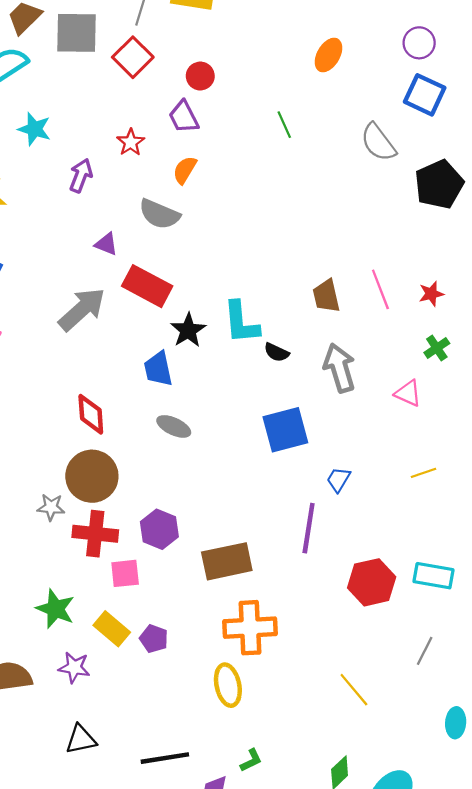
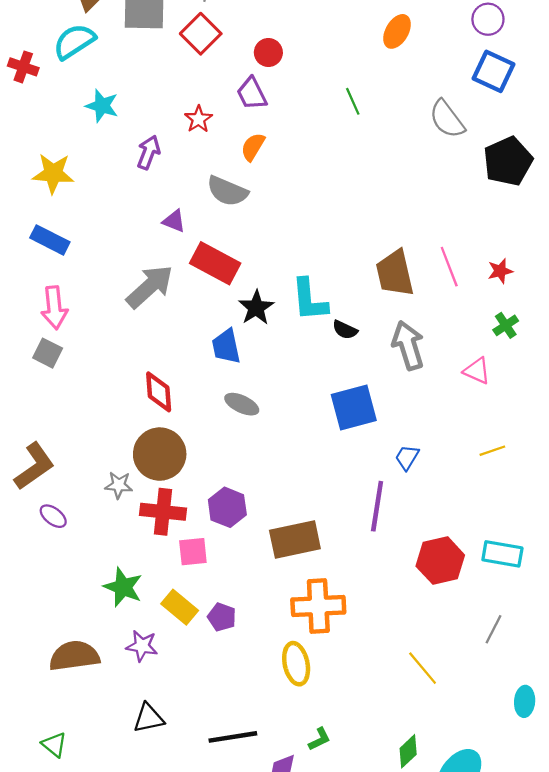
brown trapezoid: (326, 296) -> (395, 273), size x1.4

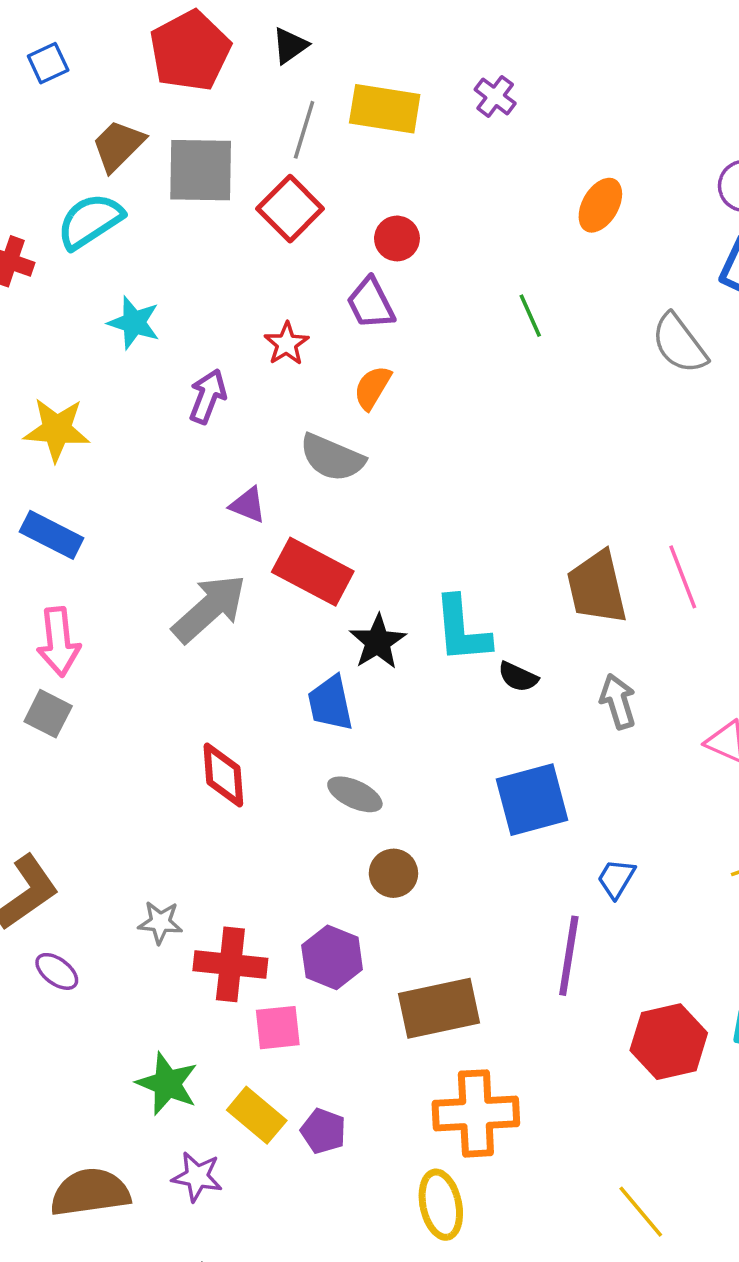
gray arrow: (408, 345) -> (618, 701), size x0.7
brown circle: (160, 454) -> (393, 873), moved, size x0.6

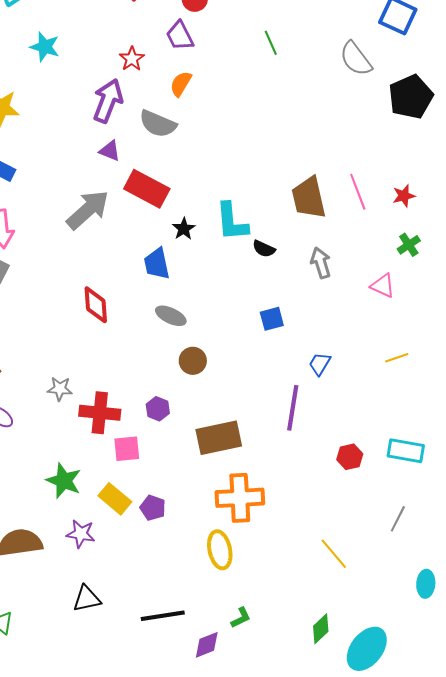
purple arrow: (208, 396) -> (108, 101), moved, size x1.4
black star: (378, 642) -> (184, 229), size x0.7
blue square: (532, 800) -> (272, 319), size x0.6
purple hexagon: (332, 957) -> (158, 409), size x0.7
red hexagon: (669, 1042) -> (350, 457), size x0.6

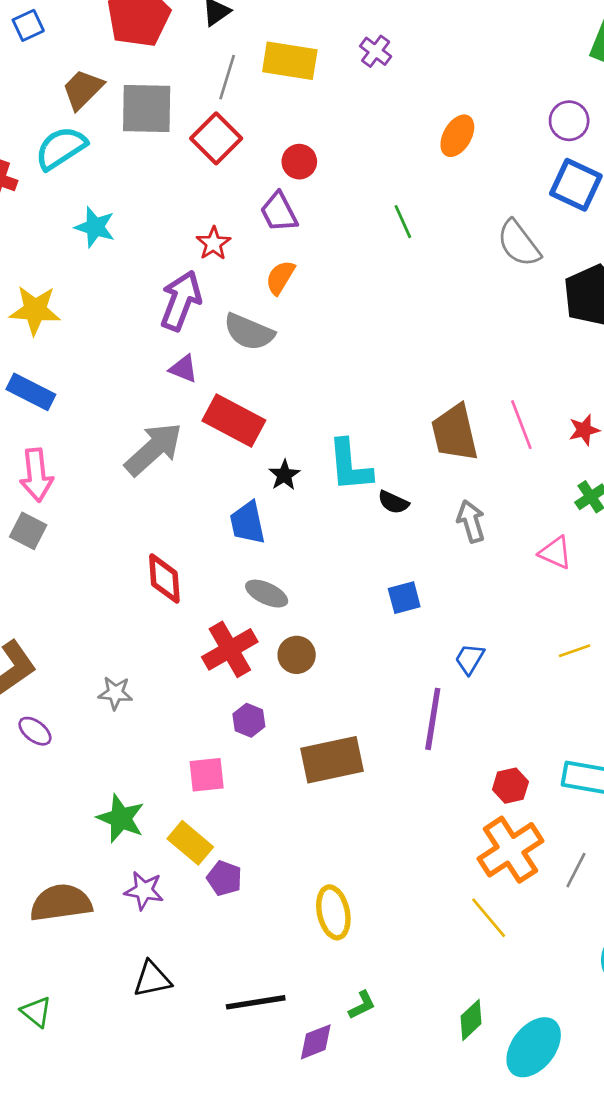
red cross: (100, 413) -> (230, 649), moved, turned -36
orange cross: (240, 498) -> (510, 850), moved, turned -30
purple pentagon: (153, 508) -> (224, 878), moved

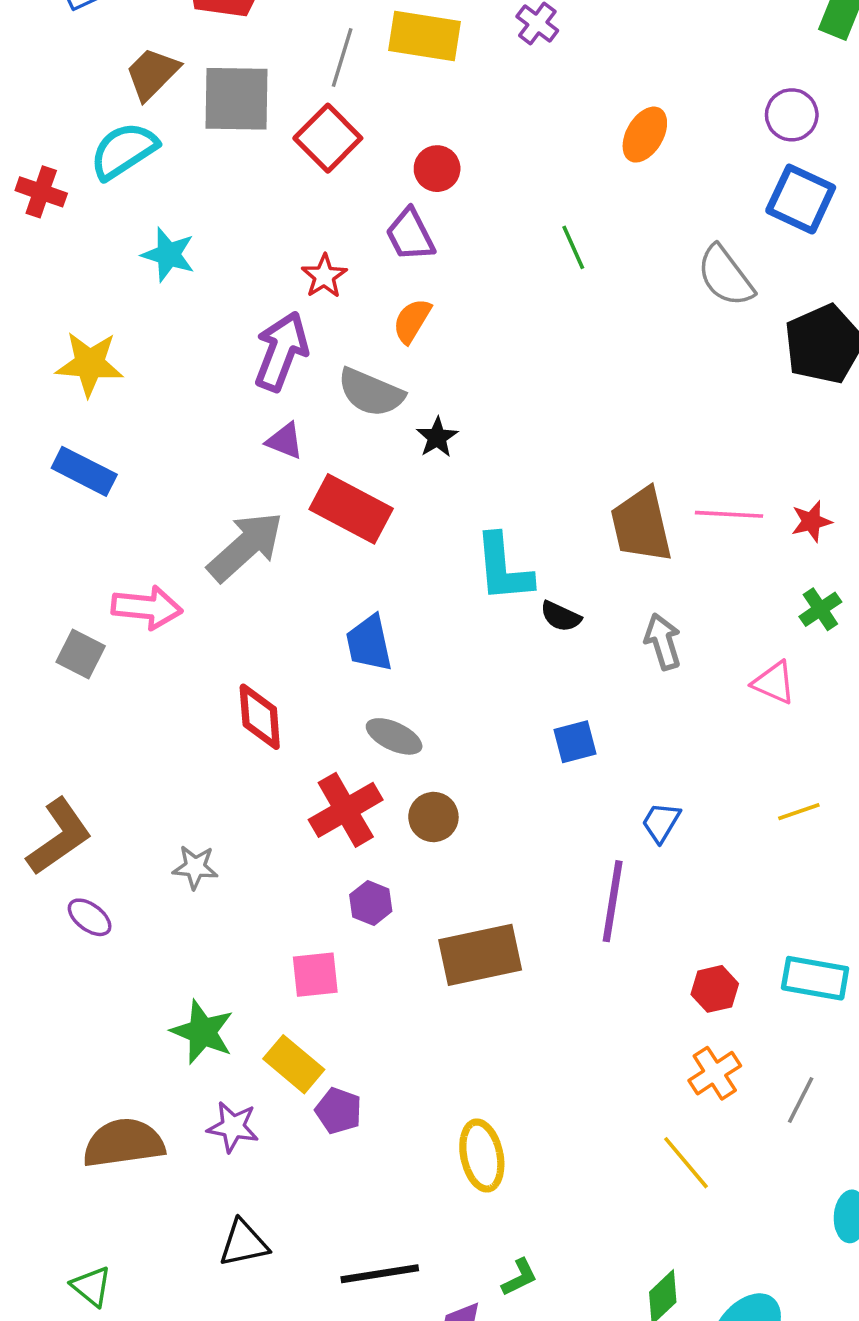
pink line: (521, 425) -> (729, 514), turned -66
pink arrow: (36, 475) -> (147, 607), moved, turned -78
black star: (284, 475) -> (437, 437), moved
orange cross: (510, 850) -> (715, 1073), size x0.6

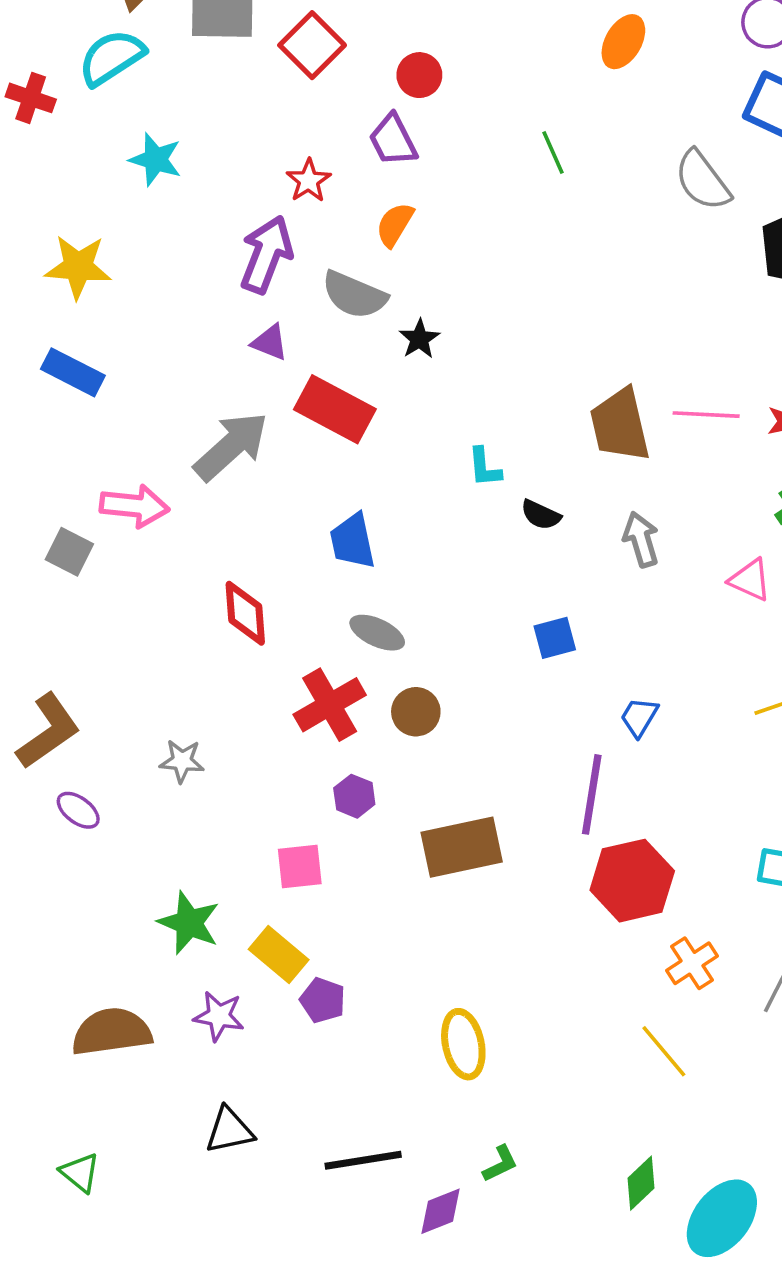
cyan L-shape: (503, 568) -> (484, 467), size x0.6
red hexagon: (715, 989) -> (632, 881), moved, size x1.8

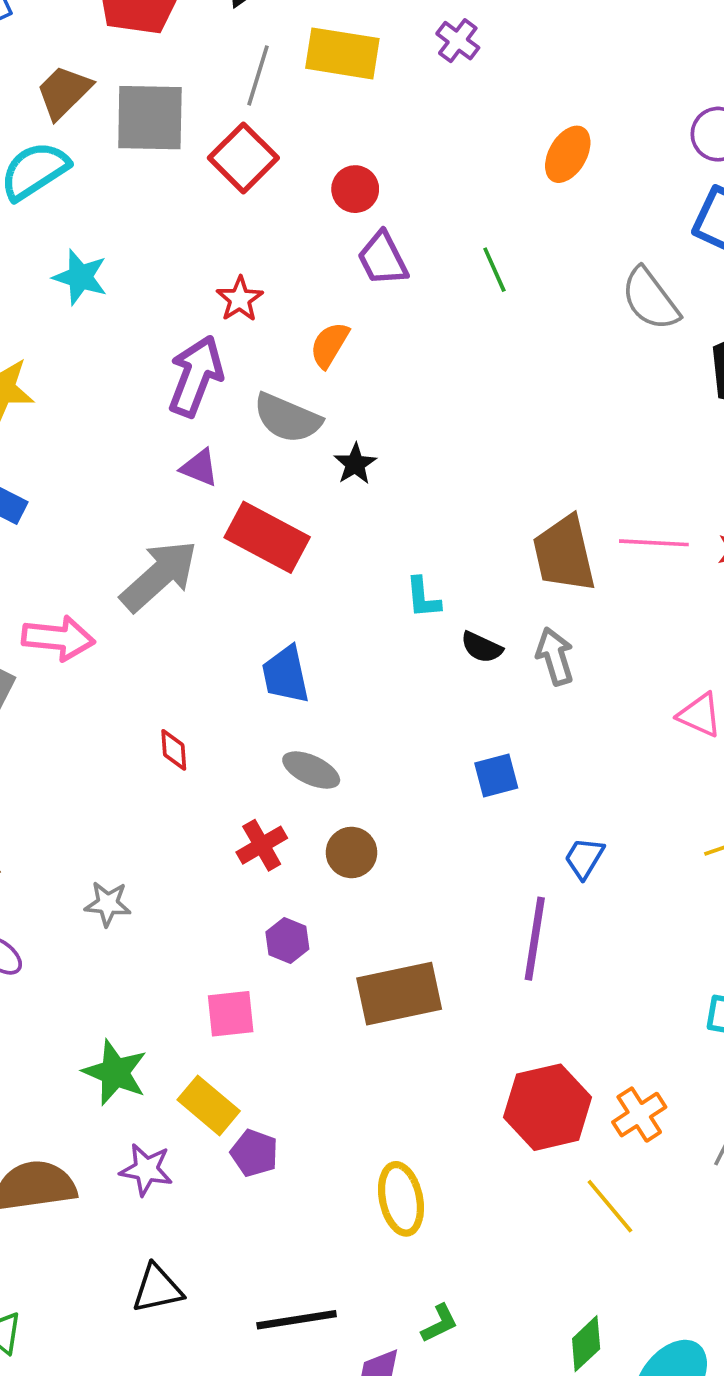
purple trapezoid: (393, 140) -> (383, 259), moved
gray arrow: (641, 539) -> (555, 656), moved
red diamond: (245, 613) -> (174, 750), size x0.6
red cross: (330, 705) -> (262, 845), size x0.7
red hexagon: (632, 881) -> (548, 1107), moved

